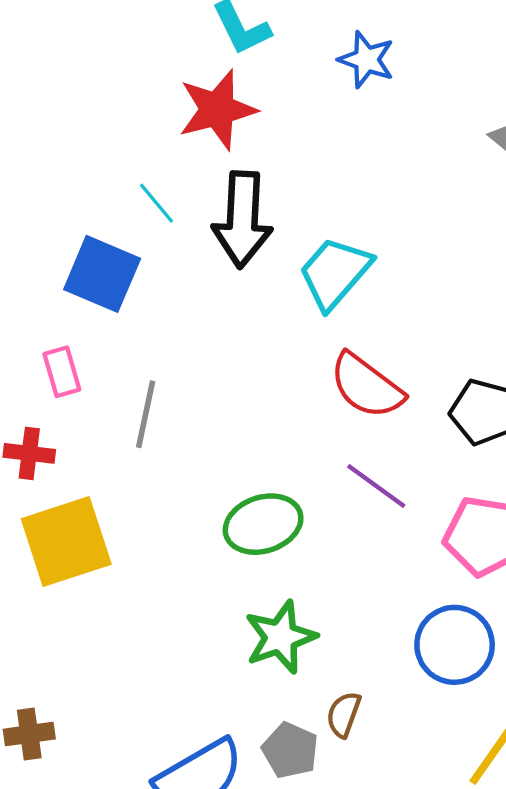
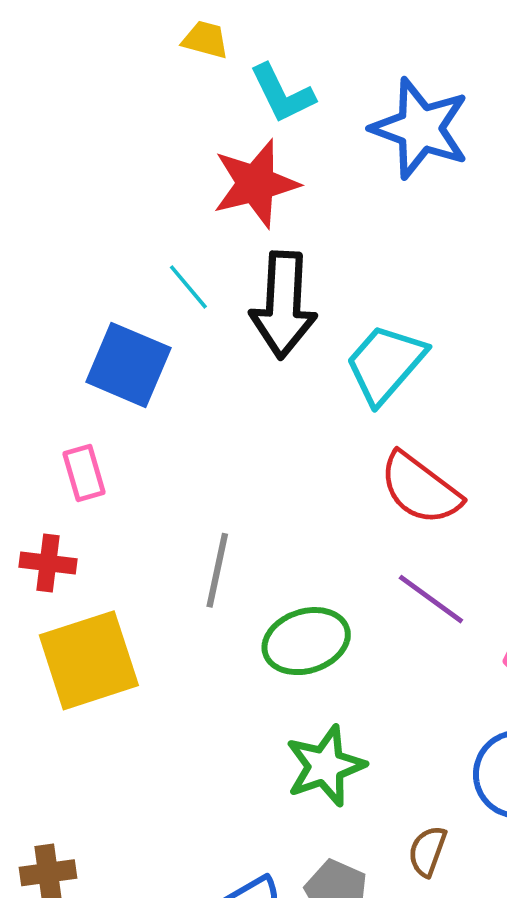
blue star: (366, 60) -> (420, 128), size x1.6
gray line: (146, 414) -> (217, 570), moved
brown semicircle: (344, 714) -> (427, 851), moved

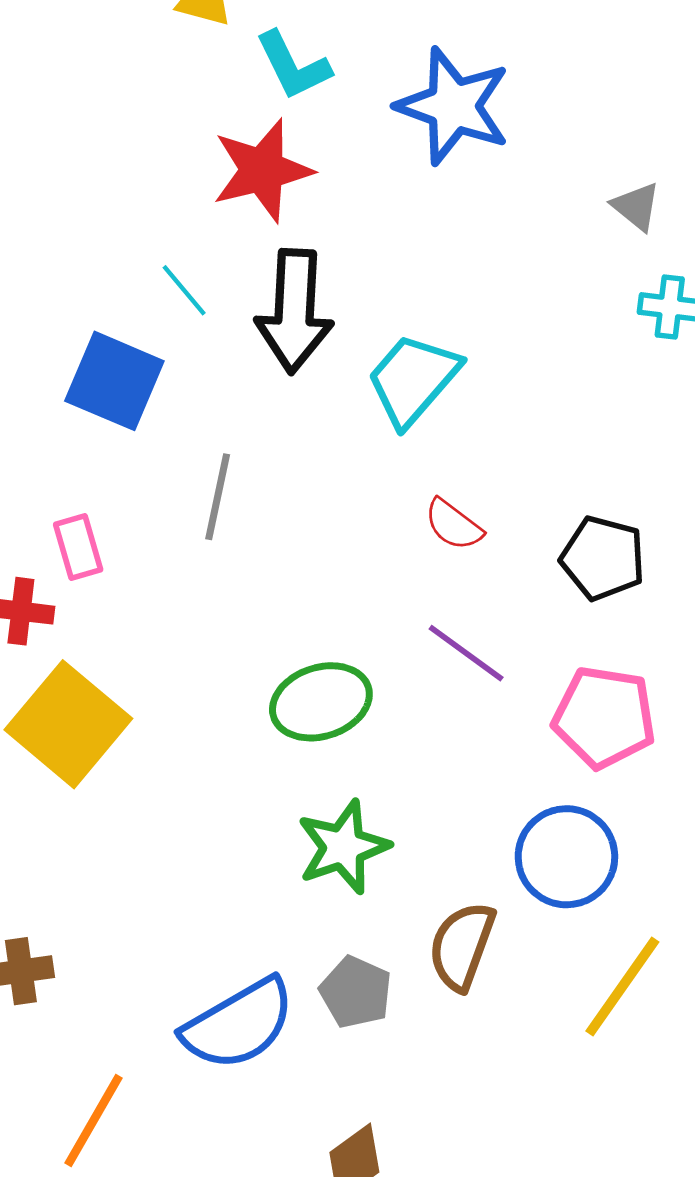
pink rectangle: (84, 473) -> (78, 547), moved
red semicircle: (420, 489) -> (453, 525), size x0.6
gray line: (217, 570) -> (218, 497), moved
yellow square: (89, 660) -> (68, 724), turned -32
brown semicircle: (427, 851) -> (462, 946), size x1.5

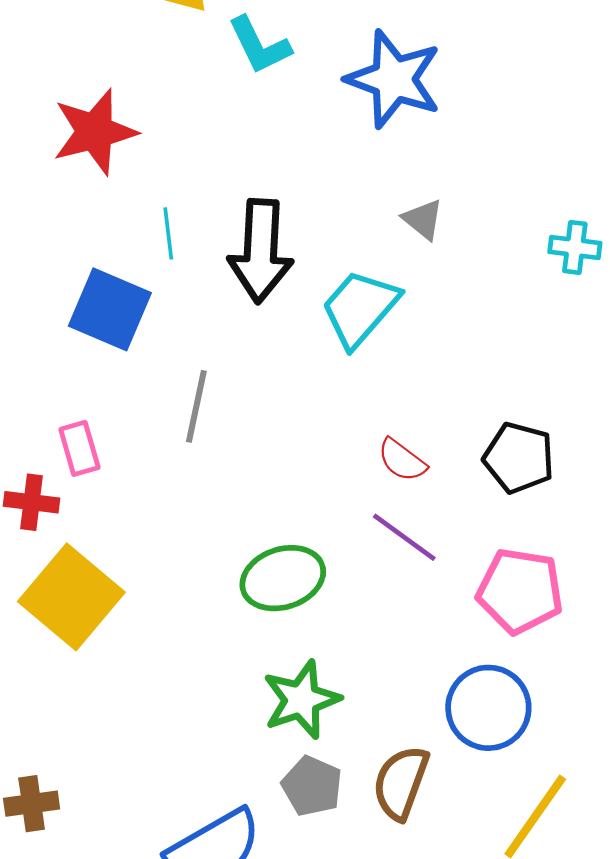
red star: (262, 170) -> (95, 132), moved
gray triangle: (636, 207) -> (423, 219), moved
cyan line: (184, 290) -> (168, 233), turned 33
red semicircle: (453, 525) -> (402, 460), moved
gray pentagon: (356, 992) -> (312, 786), moved

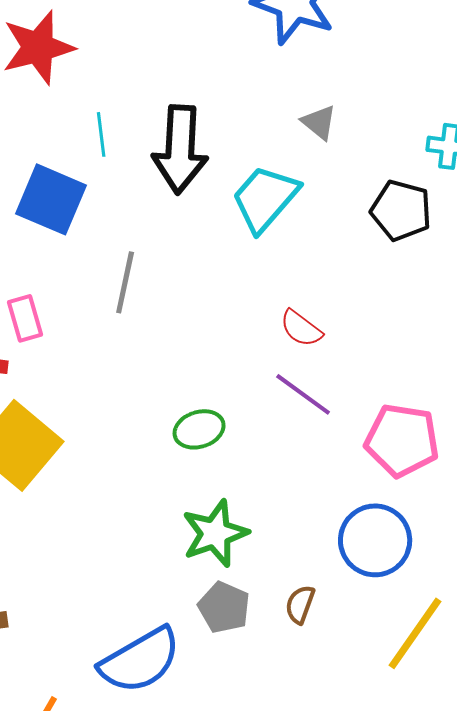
black pentagon: (519, 458) -> (401, 210), moved
green ellipse: (283, 578) -> (199, 429), size x0.7
brown semicircle: (401, 783) -> (300, 604), size x0.6

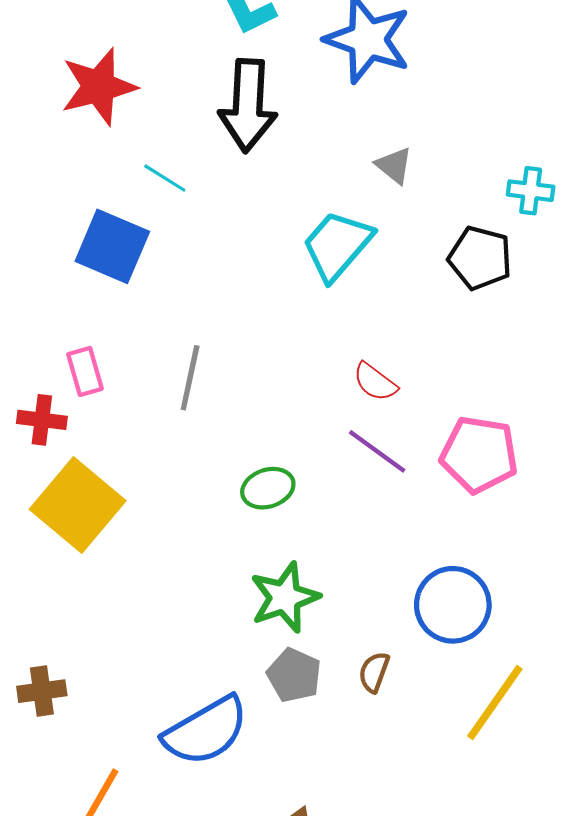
cyan line: (101, 134) -> (165, 178), turned -51
black arrow: (180, 149) -> (248, 106), moved
gray line: (125, 282) -> (190, 378), moved
pink pentagon: (402, 440) -> (479, 455), moved

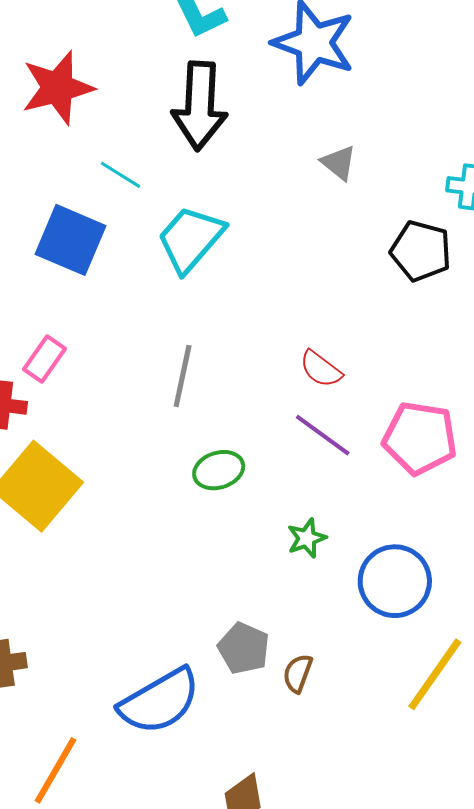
cyan trapezoid: (337, 245) -> (191, 239), moved
pink rectangle: (85, 371) -> (44, 359), turned 51
gray line: (190, 378) -> (183, 376), moved
green star: (285, 597) -> (307, 538), moved, size x0.6
brown semicircle: (374, 672) -> (298, 673), moved

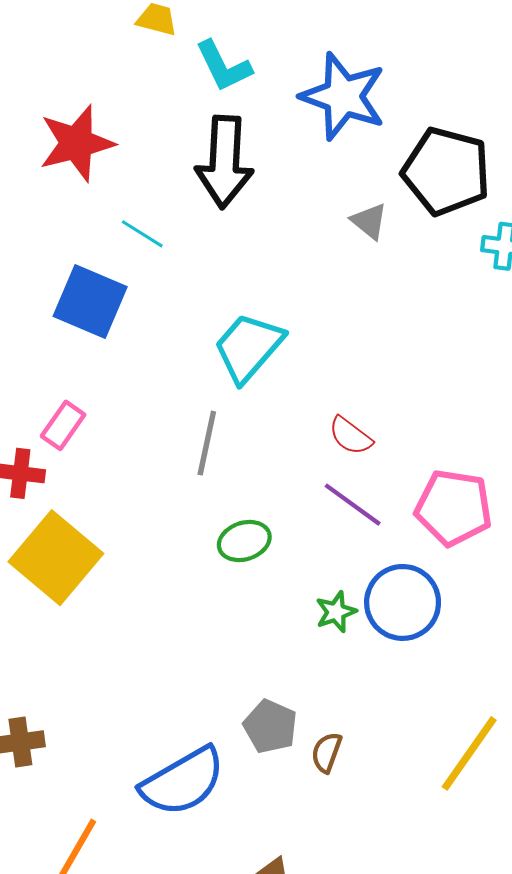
cyan trapezoid: (191, 239) -> (248, 347), moved
black pentagon: (421, 251) -> (446, 171), moved, size x1.4
blue circle: (395, 581) -> (403, 602), moved

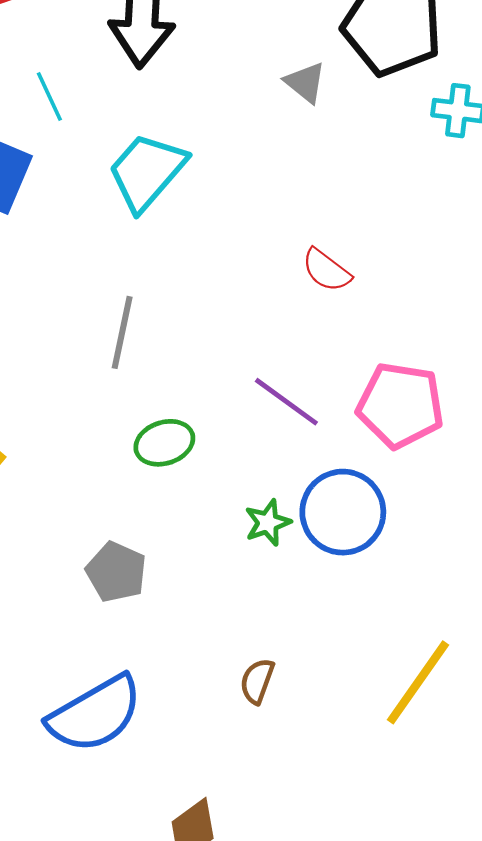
cyan line: (142, 234) -> (49, 96), turned 33
cyan trapezoid: (248, 347) -> (147, 172), moved
red semicircle: (350, 436) -> (326, 270), moved
gray pentagon: (270, 726) -> (116, 572), moved

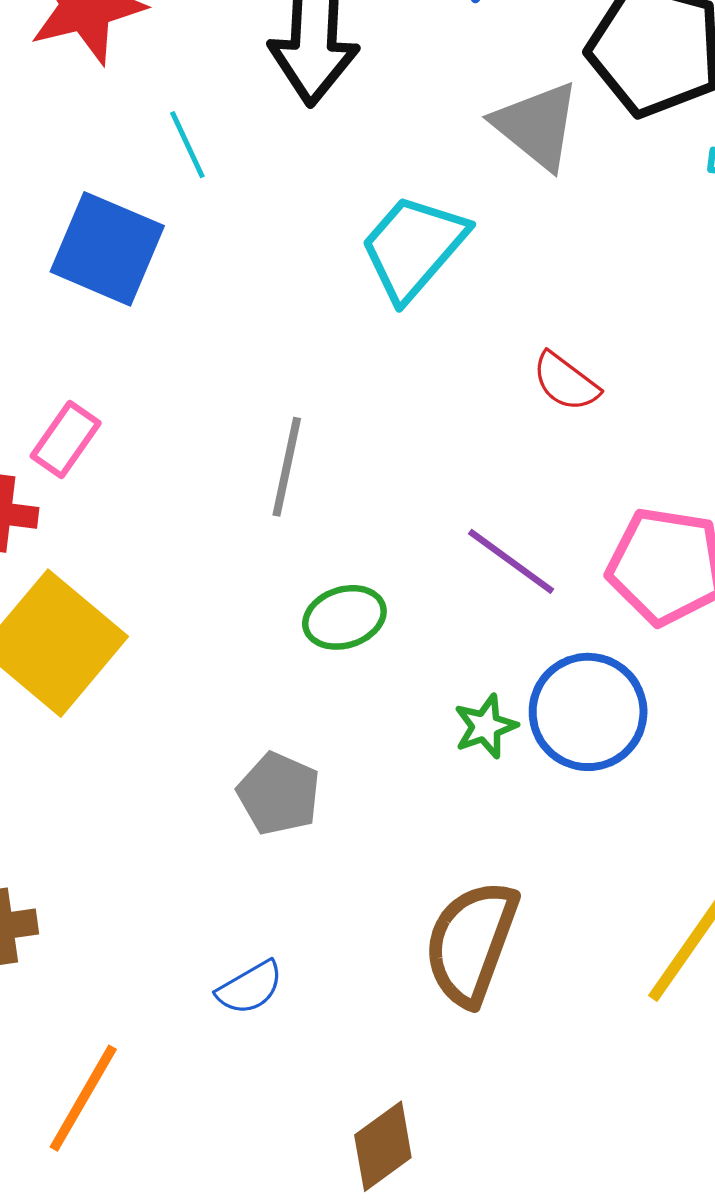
gray triangle: (305, 82) -> (537, 125), size x1.6
cyan trapezoid: (147, 172) -> (413, 247), moved
brown semicircle: (257, 681) -> (471, 943), size x2.0
blue semicircle: (95, 714) -> (250, 988), size x0.5

